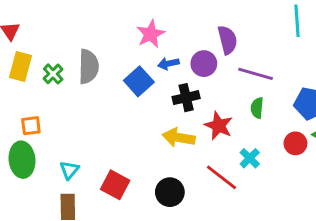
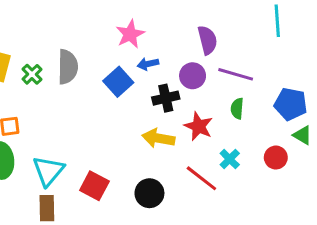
purple circle: (204, 64) -> (193, 76), moved
red circle: (295, 143) -> (276, 158), moved
cyan triangle: (69, 170) -> (48, 171), size x1.6

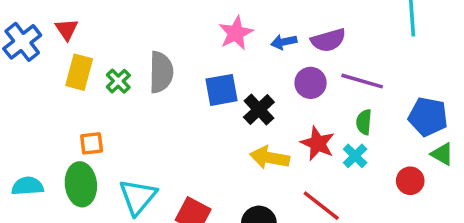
purple semicircle: (207, 40) -> (328, 40), turned 88
blue arrow: (148, 64) -> (284, 42), moved
blue square: (118, 82) -> (222, 90), turned 32
black cross: (166, 98) -> (259, 110), moved, turned -30
cyan cross: (230, 159) -> (355, 156), moved

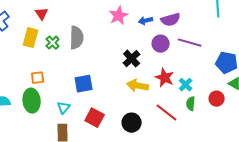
red triangle: (67, 29) -> (42, 14), moved
blue square: (222, 90) -> (84, 84), moved
green semicircle: (364, 122) -> (191, 104), moved
cyan triangle: (138, 197) -> (64, 108), size x0.6

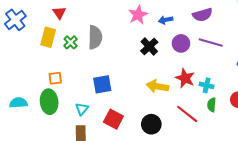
purple semicircle: (171, 20) -> (202, 15), moved
black cross: (132, 59) -> (149, 46), moved
cyan cross: (186, 85) -> (207, 85), turned -32

